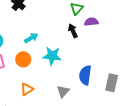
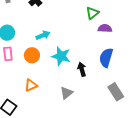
black arrow: (73, 31) -> (82, 69), moved
blue semicircle: (85, 75) -> (106, 58), moved
gray rectangle: (112, 83) -> (116, 92), turned -54

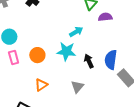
cyan arrow: (43, 35) -> (76, 32), moved
blue semicircle: (106, 58) -> (111, 60), moved

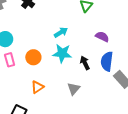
purple semicircle: (105, 17) -> (102, 37), moved, turned 32
cyan arrow: (76, 32) -> (61, 32), moved

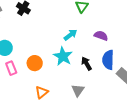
cyan arrow: (61, 32) -> (70, 35), moved
cyan star: (62, 53) -> (63, 56), turned 30

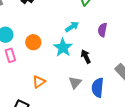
purple semicircle: (101, 36) -> (102, 30), turned -104
blue semicircle: (108, 60) -> (98, 88), moved
orange circle: (35, 63) -> (33, 42), moved

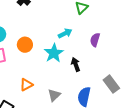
gray triangle: (75, 83) -> (54, 95), moved

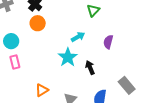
orange circle: (25, 45) -> (38, 23), moved

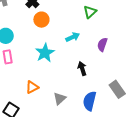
orange circle: (38, 23) -> (41, 20), moved
cyan star: (68, 57) -> (45, 53), moved

